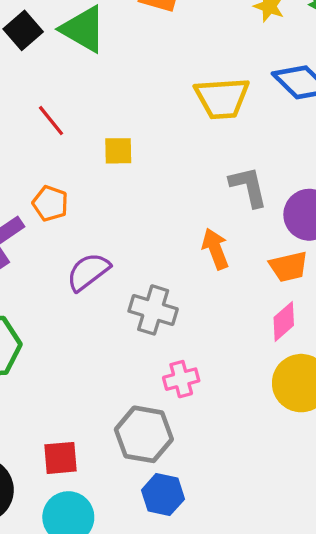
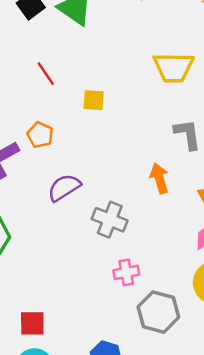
gray hexagon: (144, 434) -> (158, 312), moved

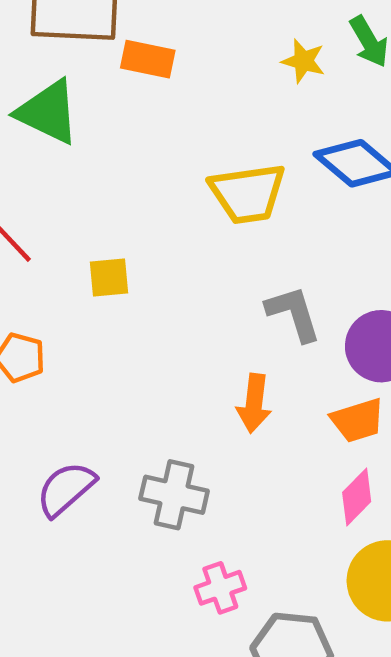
orange arrow: (159, 178) -> (254, 403), turned -148
purple semicircle: (64, 188) -> (66, 489), moved

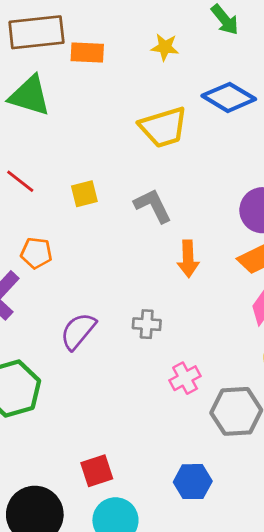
yellow star: (303, 61) -> (165, 47), moved
gray L-shape: (294, 314) -> (153, 206), moved
gray cross: (174, 495) -> (147, 324), size x0.7

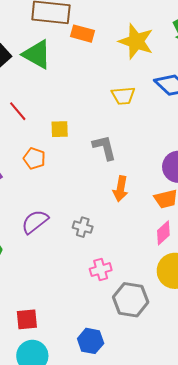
yellow star: (165, 47) -> (136, 41), size x1.8
yellow trapezoid: (163, 127) -> (123, 96), size x0.7
orange pentagon: (36, 253) -> (34, 158), moved

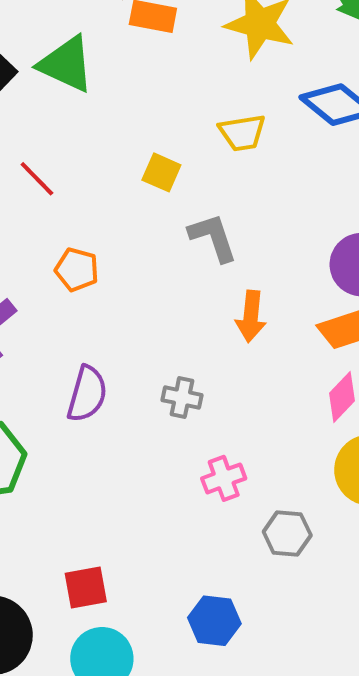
yellow square: (60, 129) -> (161, 172), moved, turned 30
purple semicircle: (35, 222) -> (87, 394), turned 148
gray hexagon: (131, 300) -> (287, 534), size x0.7

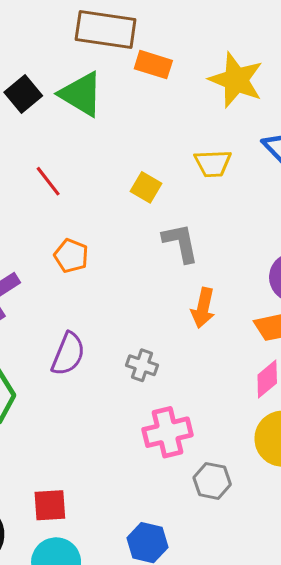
pink cross: (224, 478) -> (167, 432), size x1.4

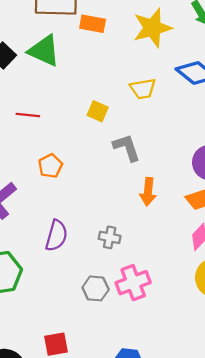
yellow star: (236, 80) -> (152, 28), turned -30
red line: (48, 181) -> (28, 115), turned -40
orange pentagon: (71, 256) -> (50, 166), turned 30
gray hexagon: (212, 481) -> (96, 288), moved

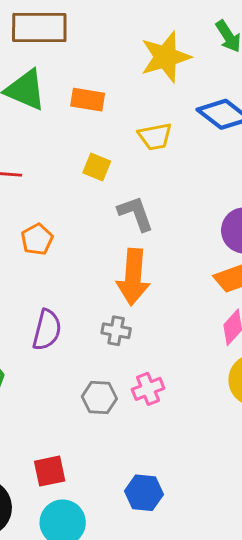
orange rectangle: (93, 24) -> (88, 100), moved
orange arrow: (148, 192) -> (133, 277), moved, size x1.5
pink cross: (133, 283) -> (148, 389), size x0.7

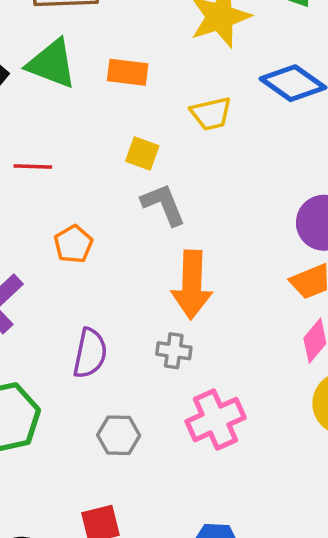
gray L-shape: (136, 213) -> (163, 204), moved
pink cross: (148, 389) -> (216, 420), size x1.5
gray hexagon: (99, 398) -> (119, 435), moved

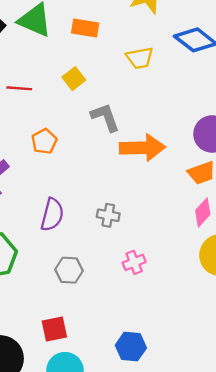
yellow square: (142, 153) -> (74, 79), moved, turned 30
orange arrow: (192, 285) -> (142, 148), moved, turned -96
pink cross: (216, 420) -> (134, 262), size x0.6

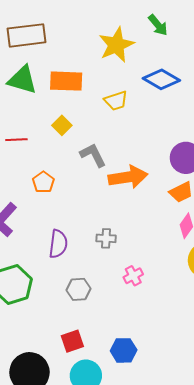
orange rectangle: (85, 28) -> (66, 81), size x1.4
blue hexagon: (131, 347) -> (124, 350), moved

